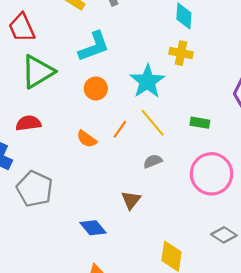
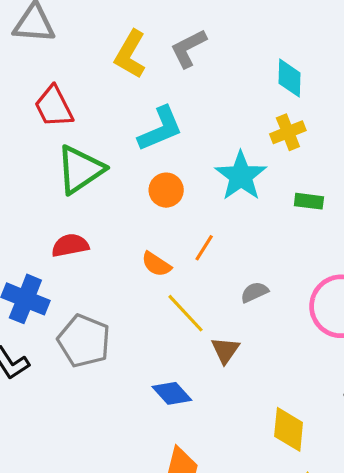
yellow cross: (181, 53) -> (288, 132), turned -30
yellow line: (153, 123) -> (185, 313), moved
green rectangle: (200, 123) -> (309, 201), moved

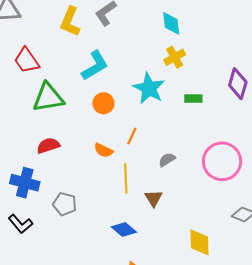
green triangle: (80, 170) -> (48, 98), turned 32
yellow line: (185, 313) -> (126, 178), turned 48
gray pentagon: (84, 341) -> (65, 204), size x0.7

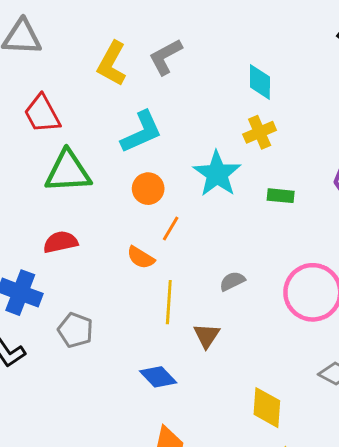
orange line: (132, 136) -> (171, 228), moved

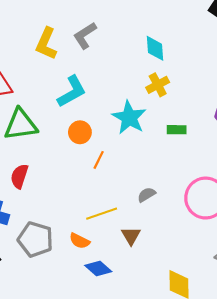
red semicircle: (60, 242) -> (19, 176), turned -55
orange semicircle: (141, 258) -> (79, 241), moved
yellow line: (169, 302) -> (102, 214), turned 72
gray pentagon: (75, 330) -> (35, 239), size x1.4

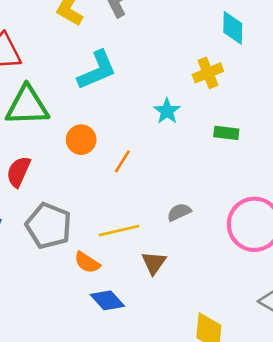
cyan diamond: (155, 48) -> (233, 28), moved
cyan star: (129, 118) -> (167, 111), size x0.6
orange circle: (80, 132) -> (81, 140), moved
gray pentagon: (35, 239) -> (49, 226), moved

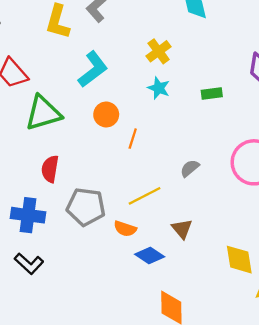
yellow cross: (208, 73) -> (159, 51), moved
orange circle: (81, 140) -> (106, 115), moved
brown triangle: (154, 263) -> (182, 229), moved

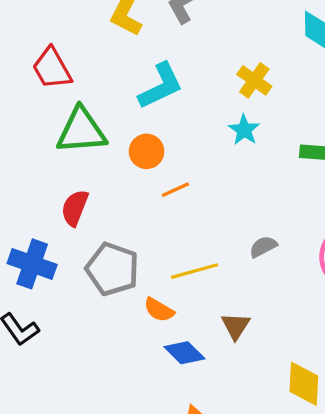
yellow cross: (159, 51) -> (254, 80), turned -30
orange circle: (106, 115) -> (147, 151), moved
orange line: (133, 139) -> (175, 190), moved, turned 36

